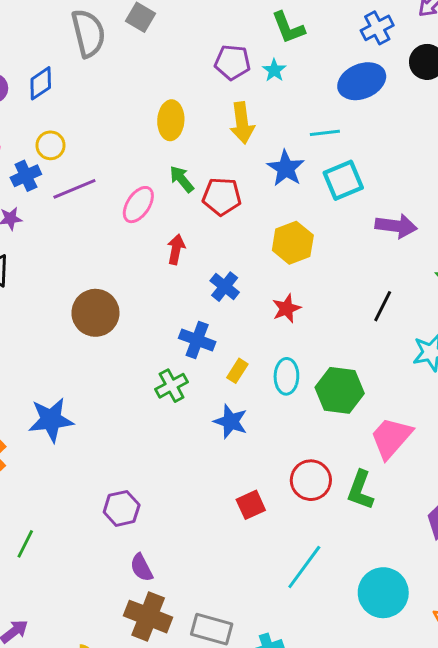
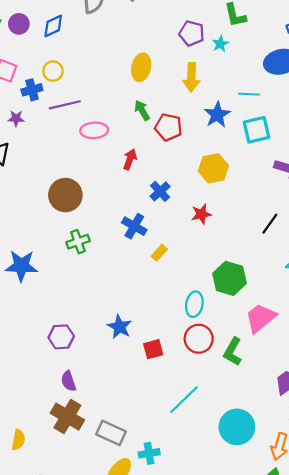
pink ellipse: (138, 205) -> (94, 130), moved, turned 44
cyan ellipse: (286, 376) -> (194, 304), moved
green cross: (172, 386) -> (78, 242), moved
blue star: (231, 421) -> (120, 327), moved

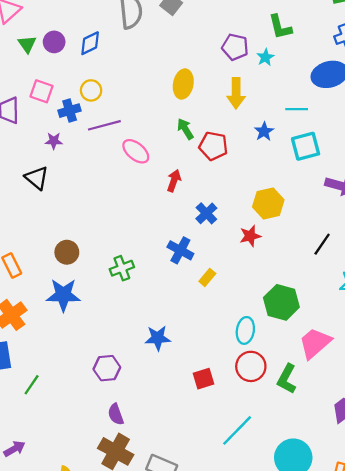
blue star: (217, 115) -> (264, 131), size x0.7
pink ellipse: (94, 130) -> (136, 151), turned 44
yellow hexagon: (213, 168) -> (268, 203), moved
brown circle: (65, 195) -> (67, 252), moved, size x0.7
blue star: (120, 327) -> (158, 338), moved, turned -30

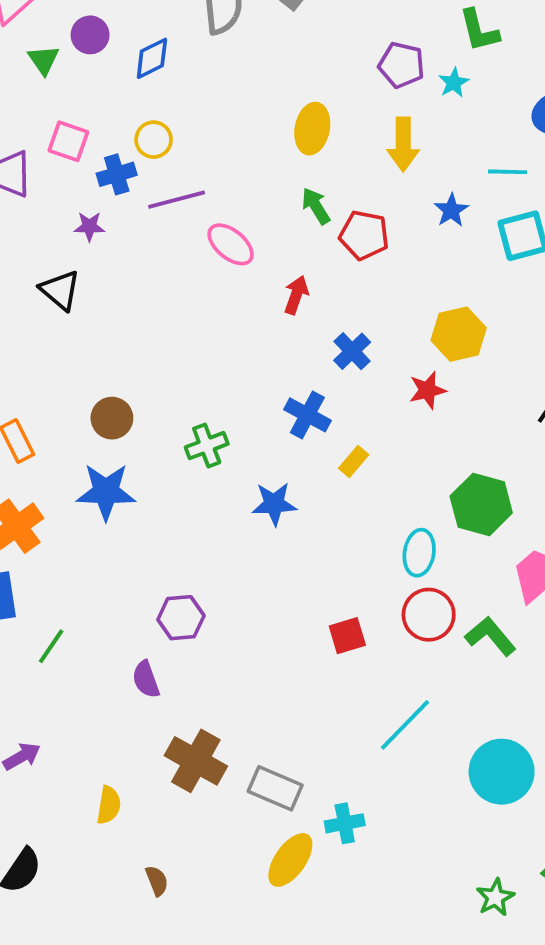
purple circle: (54, 42) -> (90, 35), moved
blue star: (158, 338) -> (274, 504), moved
green L-shape: (287, 379) -> (490, 636), turned 112
purple semicircle: (116, 414) -> (146, 679), moved

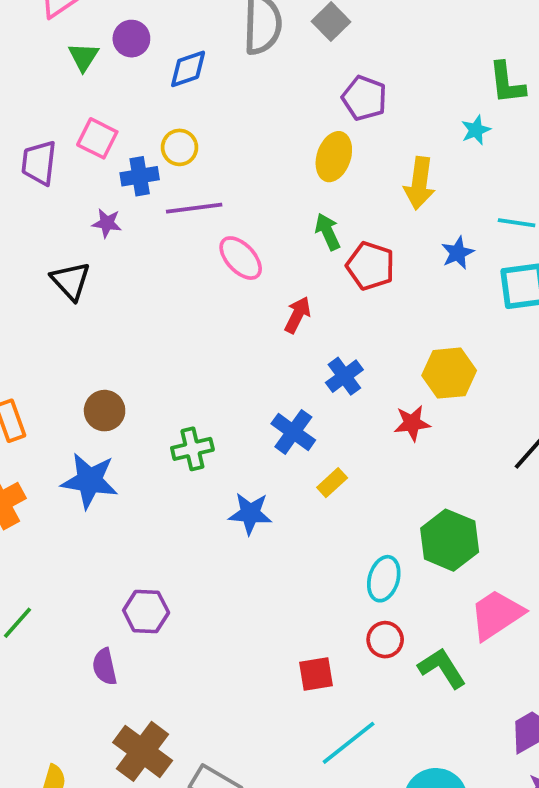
purple pentagon: (401, 65) -> (364, 98), moved
red circle: (429, 615) -> (385, 640), size x0.7
red square: (347, 636) -> (316, 674), moved

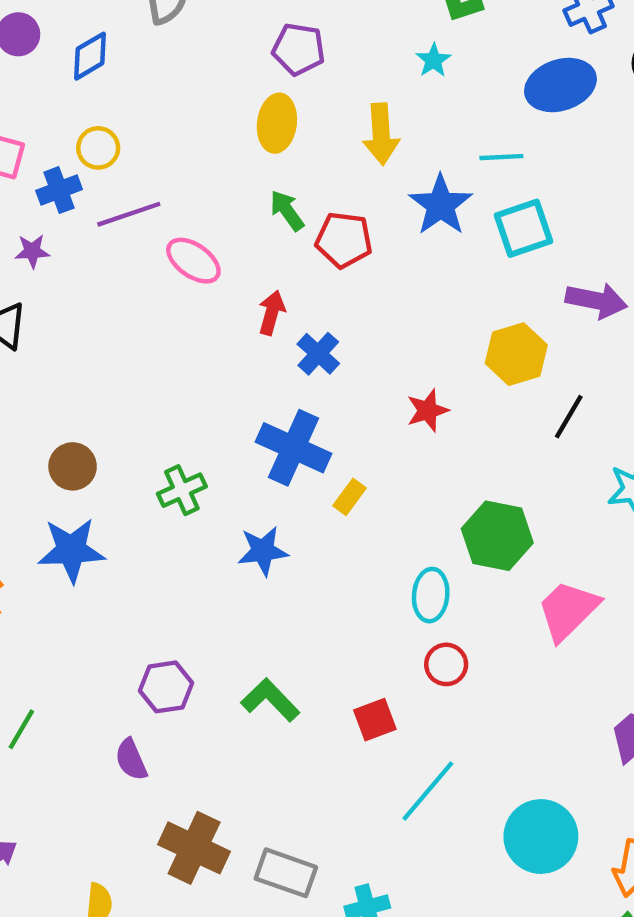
blue star: (458, 253) -> (441, 205), size x1.6
yellow hexagon: (449, 373) -> (516, 354), moved
blue cross: (344, 376) -> (318, 354), moved
blue cross: (293, 432) -> (294, 448), size x1.4
green L-shape: (442, 668) -> (270, 700), moved

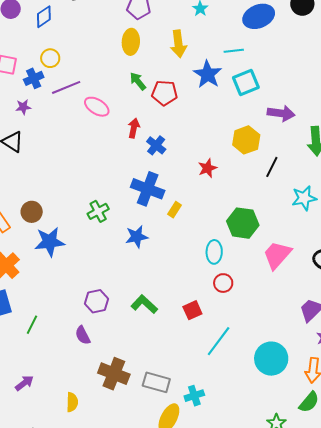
brown circle: (73, 466) -> (32, 212), moved

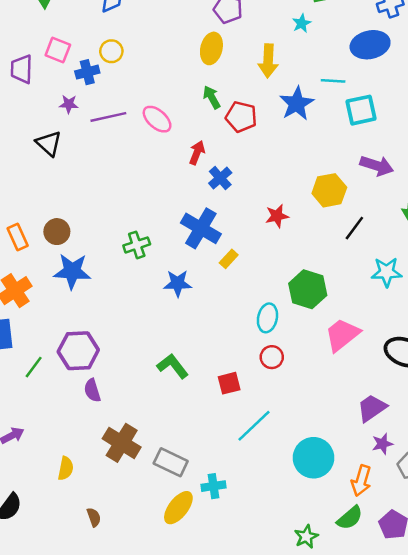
cyan square: (246, 83) -> (361, 110), moved
purple line: (66, 87) -> (108, 117), moved
purple hexagon: (96, 301) -> (78, 351), moved, size x1.4

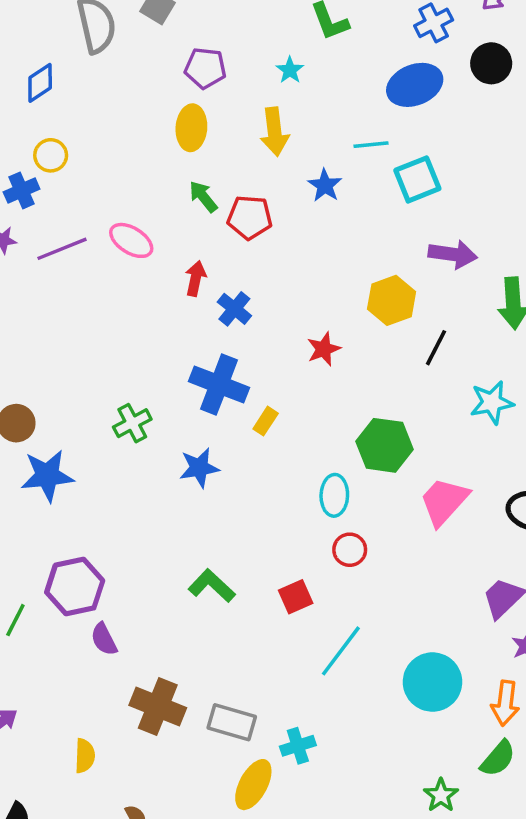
cyan star: (302, 23) -> (290, 70), moved
blue star: (297, 104) -> (325, 185), size x0.7

